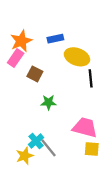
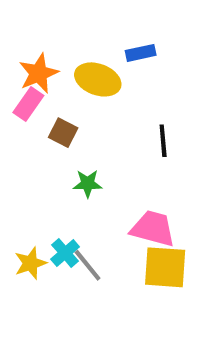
blue rectangle: (55, 39) -> (141, 53), moved
yellow ellipse: (77, 57) -> (98, 79), moved
yellow square: (92, 149) -> (165, 267), size x1.6
yellow star: (25, 156) -> (30, 263), moved

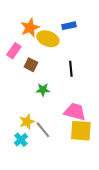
orange star: (39, 73) -> (30, 28), moved
black line: (163, 141) -> (71, 69), moved
cyan cross: (65, 253) -> (21, 140), moved
yellow star: (30, 263) -> (27, 122), moved

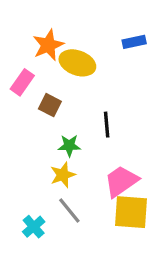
blue rectangle: (69, 26) -> (134, 42), moved
black line: (71, 69) -> (107, 125), moved
pink trapezoid: (75, 112) -> (121, 181), turned -50
yellow star: (27, 122) -> (63, 175), moved

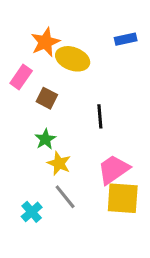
green star: (69, 146) -> (45, 139), moved, turned -30
yellow star: (63, 175) -> (59, 163), turned -30

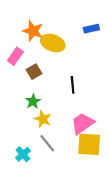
orange star: (45, 42) -> (33, 31), turned -30
brown square: (47, 98) -> (34, 72), turned 32

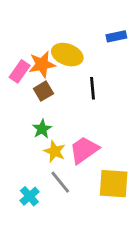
orange star: (33, 31) -> (42, 64), moved, turned -30
black line: (73, 85) -> (93, 88), moved
pink trapezoid: (83, 123) -> (84, 150), moved

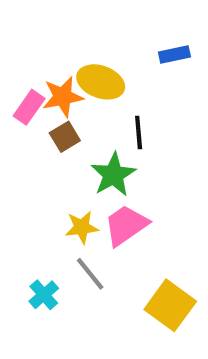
green star: (42, 129) -> (113, 175), moved, size x1.5
yellow star: (55, 151) -> (82, 227), turned -30
yellow square: (114, 184) -> (170, 305), moved, turned 32

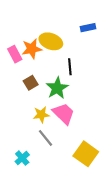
pink rectangle: (29, 107) -> (15, 54), turned -63
brown square: (65, 137) -> (31, 83), moved
pink trapezoid: (126, 225) -> (64, 114), turned 80
cyan cross: (44, 295) -> (22, 158), moved

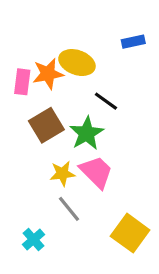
pink rectangle: (15, 54) -> (22, 82), turned 35
black line: (70, 67) -> (106, 101), turned -49
brown square: (31, 83) -> (46, 125), size x1.5

